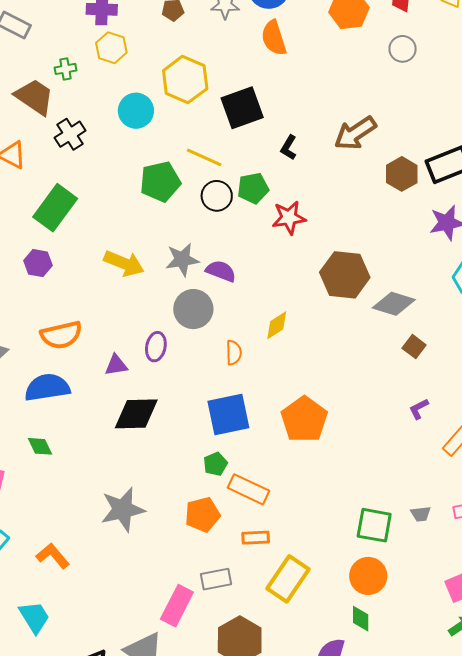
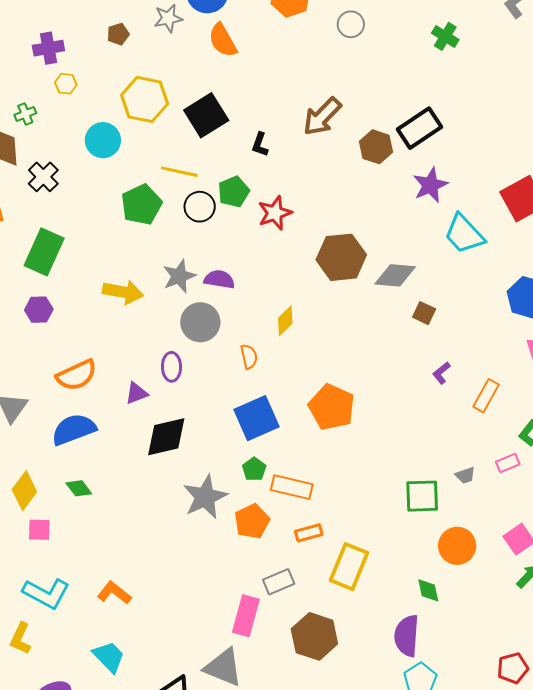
yellow hexagon: (111, 48) -> (66, 84), size x0.7
gray star: (123, 509) -> (205, 497), moved
orange circle: (368, 576) -> (457, 546), moved

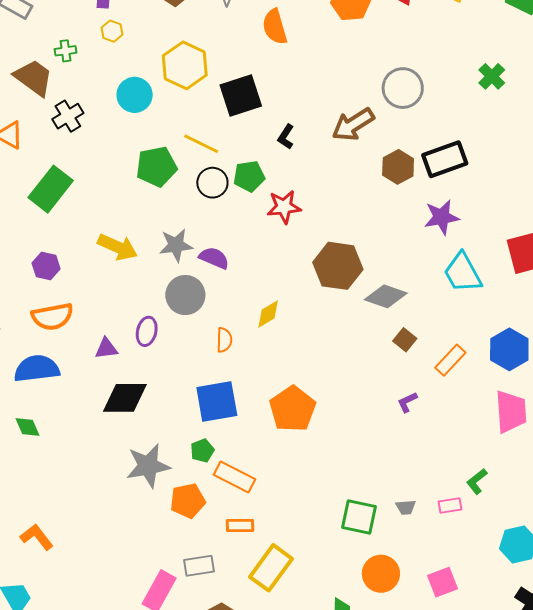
gray circle: (351, 24) -> (403, 88), moved, size x1.5
purple hexagon: (39, 310) -> (46, 266), moved
orange rectangle: (486, 396) -> (450, 360), moved

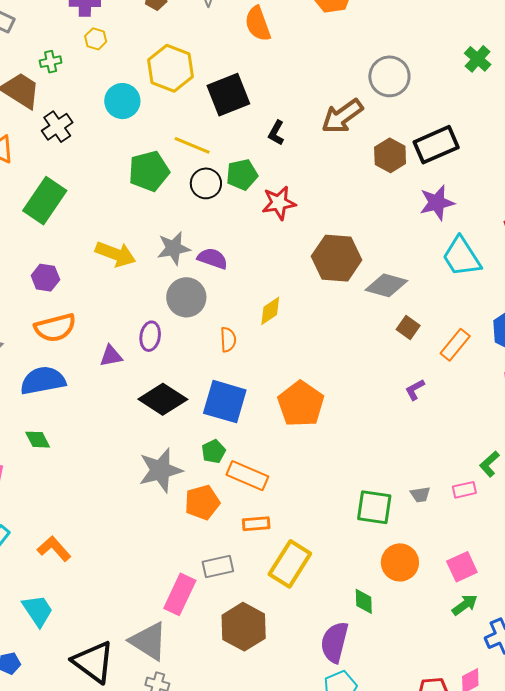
black diamond: (125, 398) -> (163, 399), moved, turned 36
blue square: (217, 402) -> (225, 402), turned 30

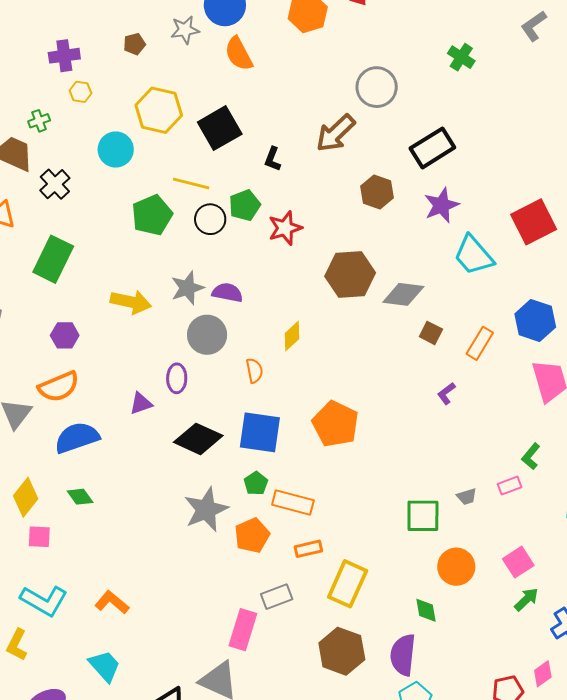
brown hexagon: (390, 155) -> (377, 192), moved
orange semicircle: (55, 328) -> (59, 387), moved
brown hexagon: (244, 627) -> (342, 651), moved

